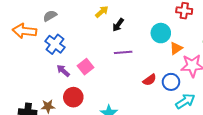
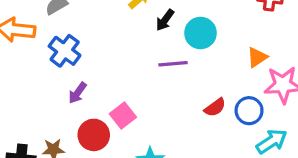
cyan circle: (161, 33) -> (200, 33), moved
pink square: (86, 67) -> (123, 116), moved
purple arrow: (63, 71) -> (78, 93), turned -96

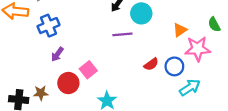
blue cross: (65, 51) -> (48, 26), turned 30

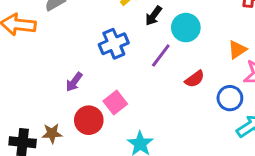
blue cross: (48, 26) -> (114, 44), moved
purple line: (122, 34) -> (161, 55), turned -48
red semicircle: (151, 64) -> (195, 79), moved

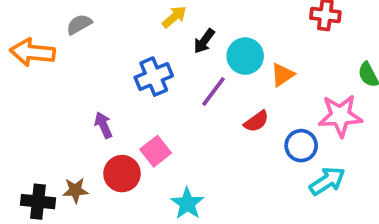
orange triangle: (237, 50) -> (282, 75), moved
purple arrow: (74, 82) -> (103, 125), turned 120

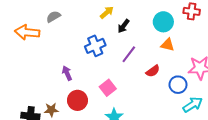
cyan circle: (245, 56) -> (163, 22), moved
orange triangle: (282, 75) -> (168, 45), turned 48
pink square: (156, 151) -> (108, 88), moved

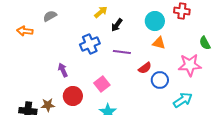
orange arrow: (27, 32) -> (25, 31), size x0.7
purple line: (129, 54) -> (122, 52), turned 60
blue circle: (178, 85) -> (160, 80), moved

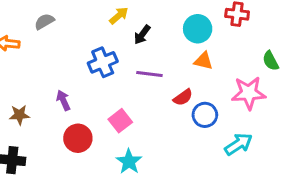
brown star: (48, 105) -> (20, 115), moved

